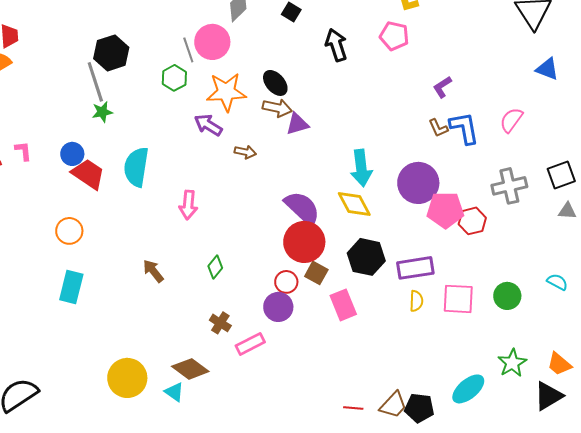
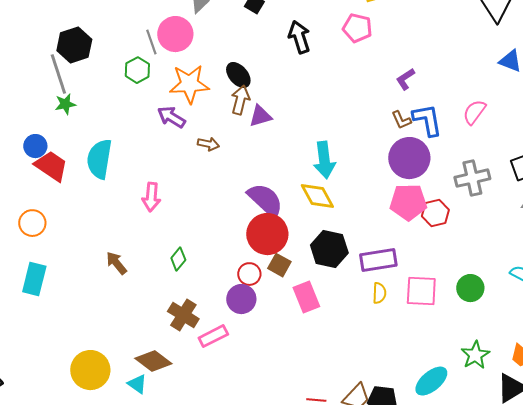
brown arrow: (277, 108) -> (240, 100), turned -88
purple circle: (418, 183) -> (409, 158), moved
brown cross: (220, 323) -> (183, 315), size x1.4

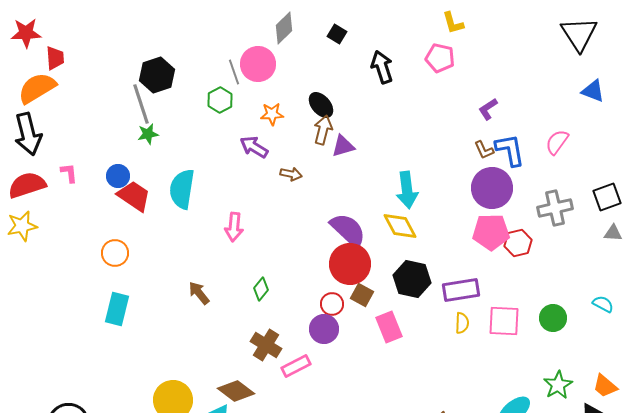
orange star: (189, 84) -> (272, 114), size x0.6

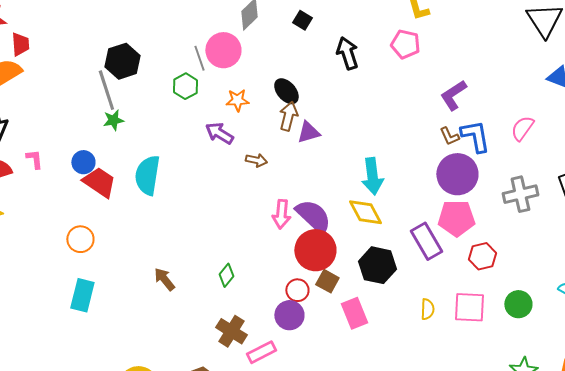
purple L-shape: (488, 109) -> (453, 95), size x1.4
pink arrow: (234, 227) -> (281, 214), moved
red hexagon: (518, 243) -> (482, 256), moved
purple rectangle: (461, 290) -> (426, 241), moved, turned 69

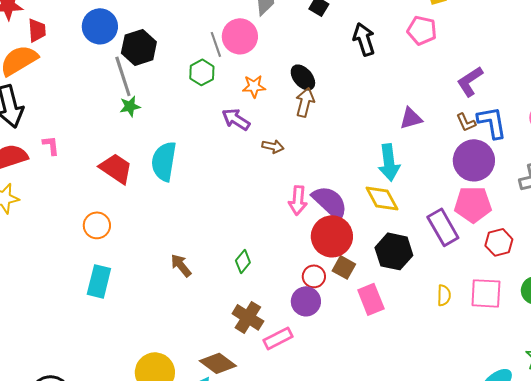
purple triangle: (308, 132) -> (411, 118), moved
blue circle: (83, 162) -> (100, 26), moved, size x1.5

